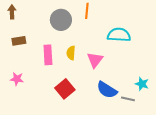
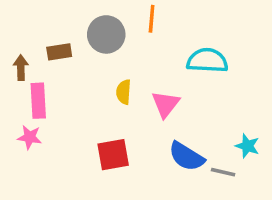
brown arrow: (12, 12) -> (21, 68), moved
brown rectangle: (19, 41) -> (59, 52), moved
pink rectangle: (48, 55) -> (38, 101), moved
red square: (65, 89) -> (113, 155), turned 30

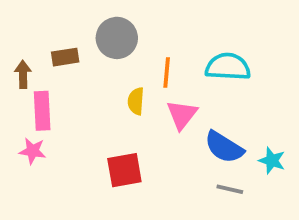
orange line: (152, 19) -> (167, 72), moved
blue semicircle: (186, 156) -> (224, 147), moved
gray line: (223, 172) -> (230, 189), moved

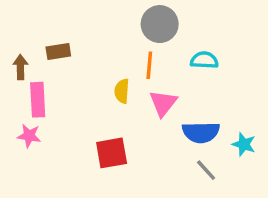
gray circle: (117, 38) -> (160, 24), moved
cyan semicircle: (228, 67) -> (204, 60), size x0.7
blue semicircle: (224, 147) -> (201, 132), turned -33
gray line: (230, 189) -> (206, 170), turned 35

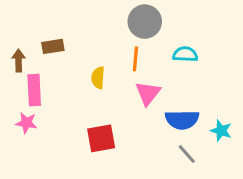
yellow semicircle: (122, 91) -> (98, 78), moved

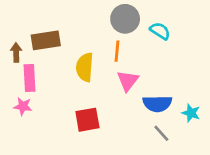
brown rectangle: (53, 46) -> (46, 40), size x1.5
cyan semicircle: (185, 54) -> (160, 31), moved, turned 30
yellow semicircle: (98, 78) -> (85, 67), size x1.5

